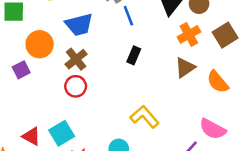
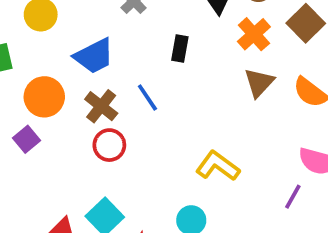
blue line: (128, 16) -> (147, 98), moved
black rectangle: (134, 55) -> (180, 48), moved

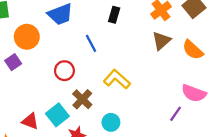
brown cross: (101, 106) -> (82, 99), moved
yellow L-shape: (218, 166) -> (117, 79), moved

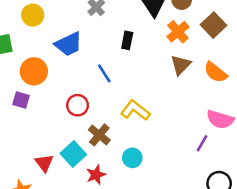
purple square: (13, 62) -> (21, 100), turned -35
red triangle: (30, 121) -> (44, 163), turned 36

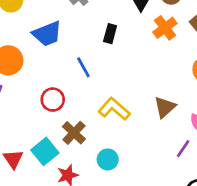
brown triangle: (181, 65) -> (165, 107), moved

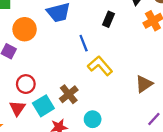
red circle: (53, 100) -> (26, 84), moved
yellow L-shape: (114, 109) -> (100, 66), moved

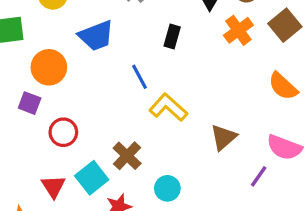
red circle: (26, 84) -> (63, 132), moved
brown triangle: (144, 84) -> (223, 137), moved

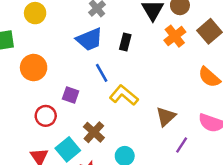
blue trapezoid: (96, 36) -> (89, 39), moved
purple square: (30, 103) -> (71, 95), moved
purple line: (259, 176) -> (182, 145), moved

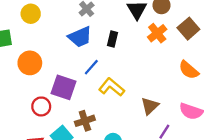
blue line: (102, 73) -> (91, 67), turned 72
purple square: (71, 95) -> (64, 87), size x1.6
brown cross: (94, 132) -> (85, 121), turned 30

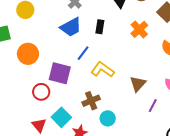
orange cross: (157, 33) -> (139, 29), moved
brown cross: (85, 121) -> (91, 101), moved

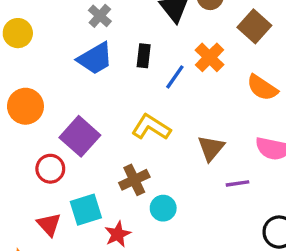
blue line: (83, 53) -> (175, 77), moved
purple square: (60, 73) -> (80, 136), turned 30
purple line: (153, 106) -> (237, 183), turned 56
cyan square: (61, 117) -> (86, 210), turned 30

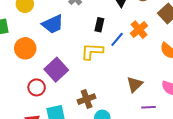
blue trapezoid: (95, 59) -> (53, 24), moved
yellow L-shape: (151, 127) -> (92, 51), moved, turned -35

